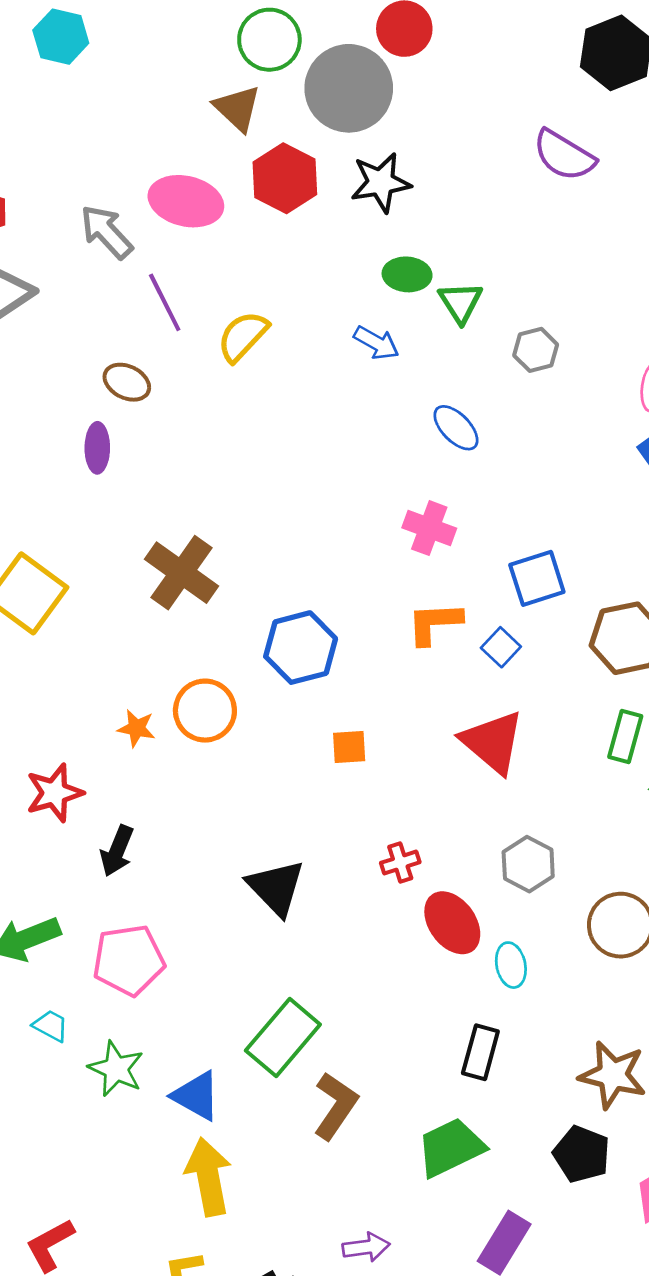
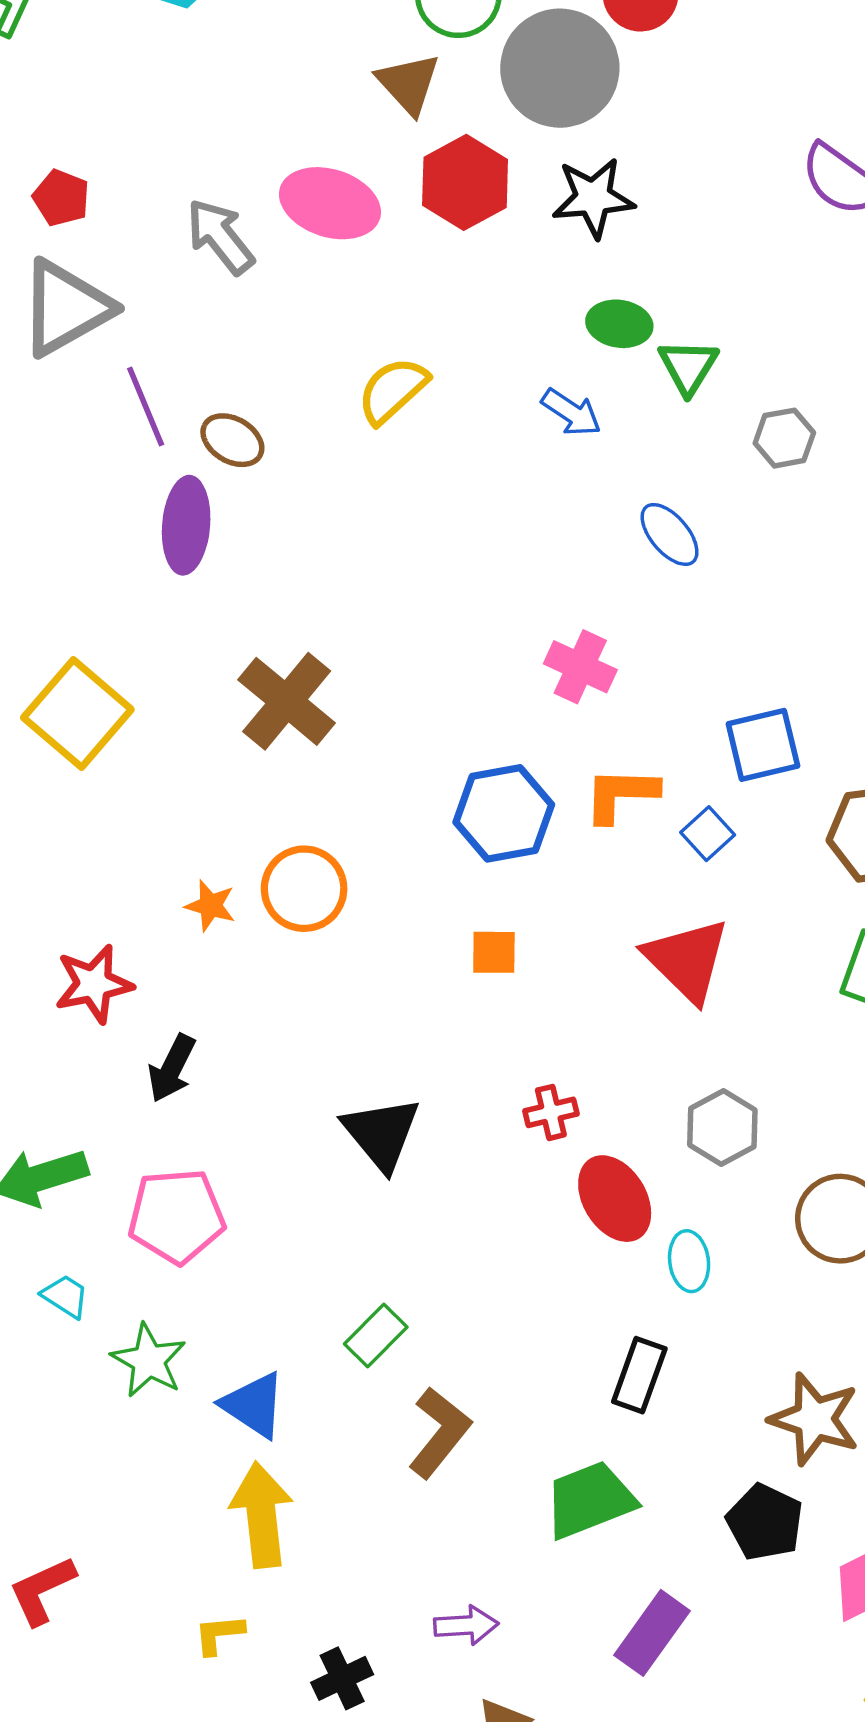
purple line: (165, 302) -> (146, 406), moved
purple ellipse: (97, 448) -> (186, 525), size x1.4
pink cross: (429, 528) -> (580, 667), moved
blue hexagon: (301, 648) -> (504, 813), moved
green rectangle: (283, 1038) -> (376, 1335), size x0.6

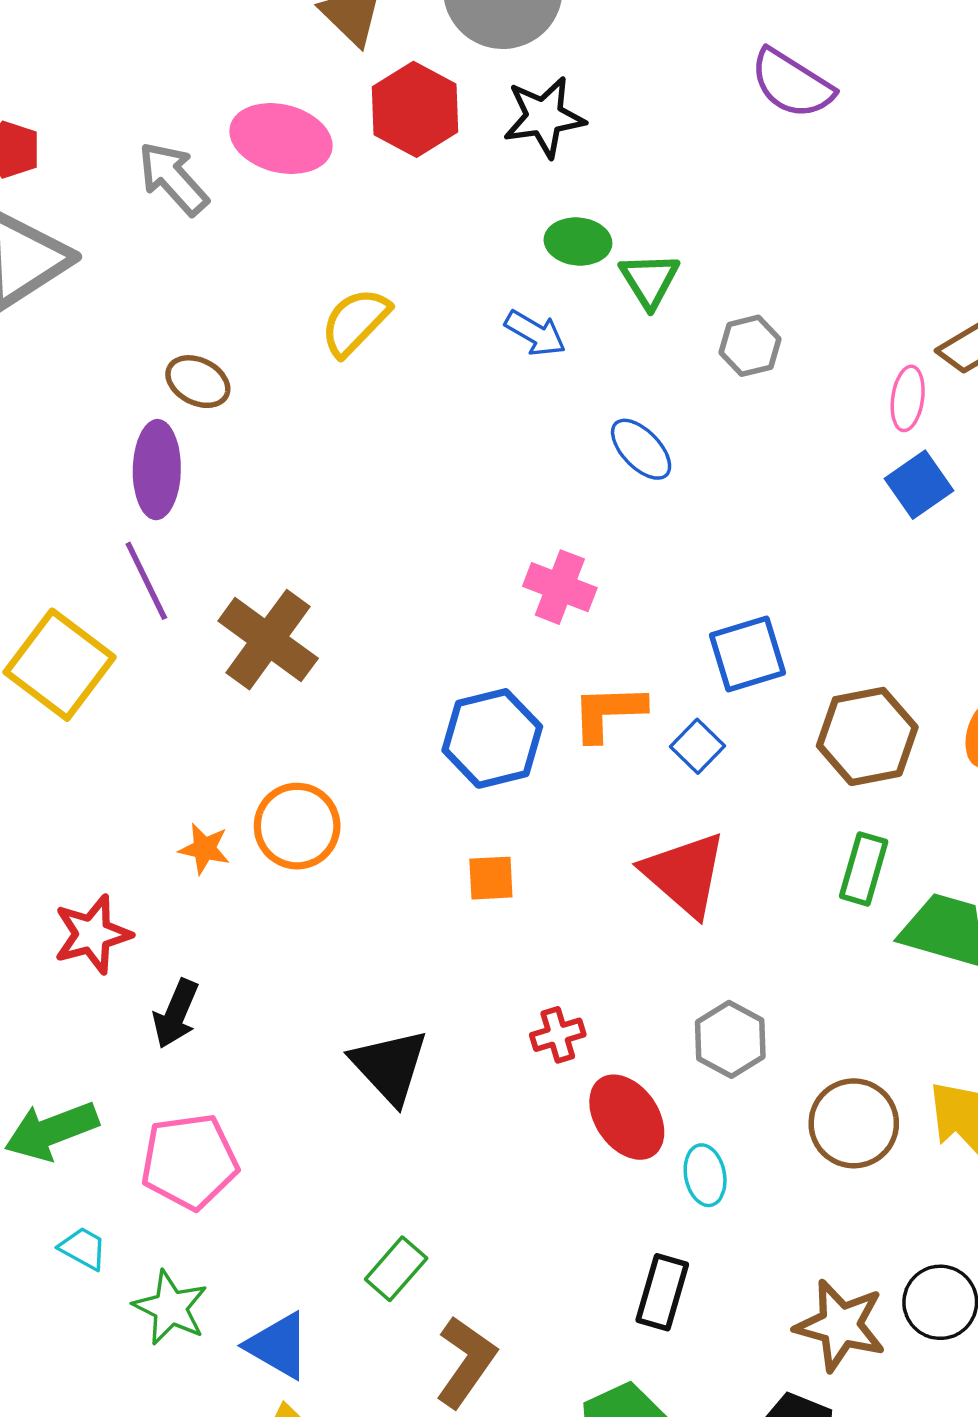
purple line: (146, 406) -> (146, 581), moved

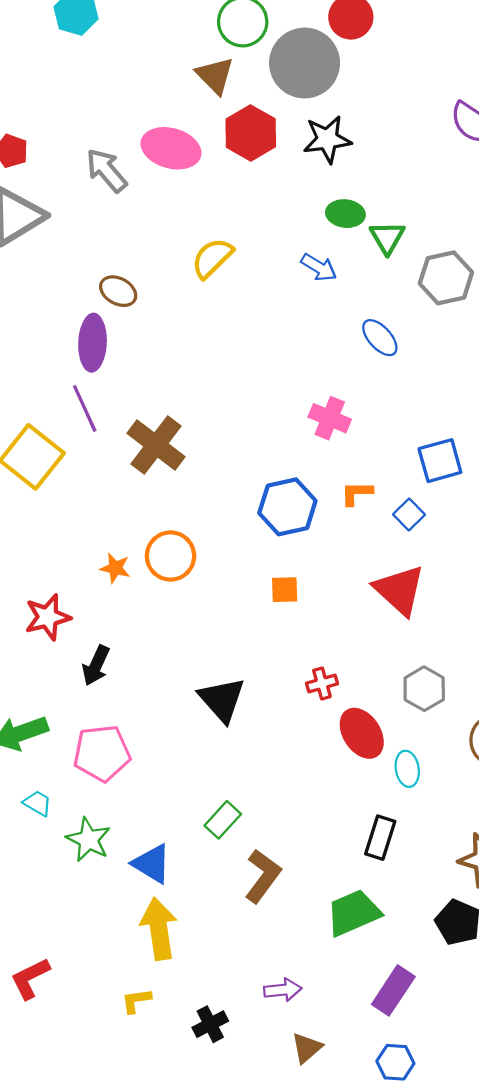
gray hexagon: (750, 346) -> (446, 278), size x1.5
orange L-shape: (608, 712) -> (357, 493), size x0.7

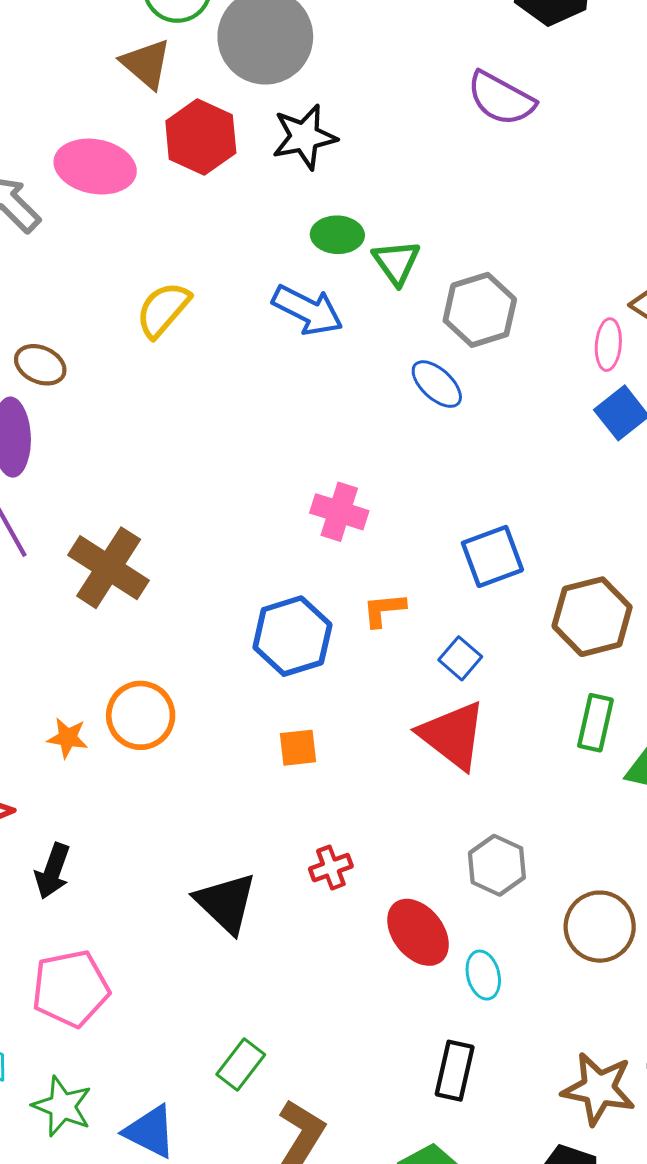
blue arrow: (319, 267) -> (308, 310), size x1.4
blue ellipse: (380, 338) -> (437, 384), moved
blue square: (409, 514) -> (460, 658), moved
red cross: (322, 683) -> (331, 868), moved

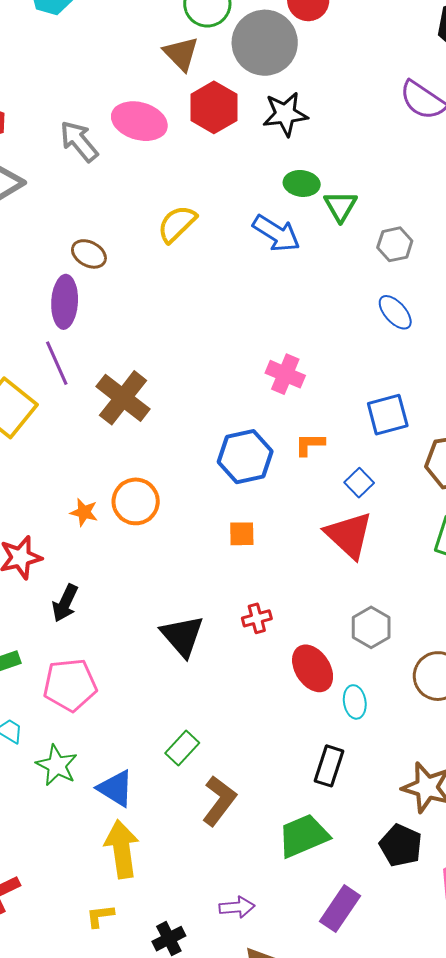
gray hexagon: (480, 310) -> (395, 244), size x0.7
blue ellipse: (437, 384) -> (395, 312), moved

